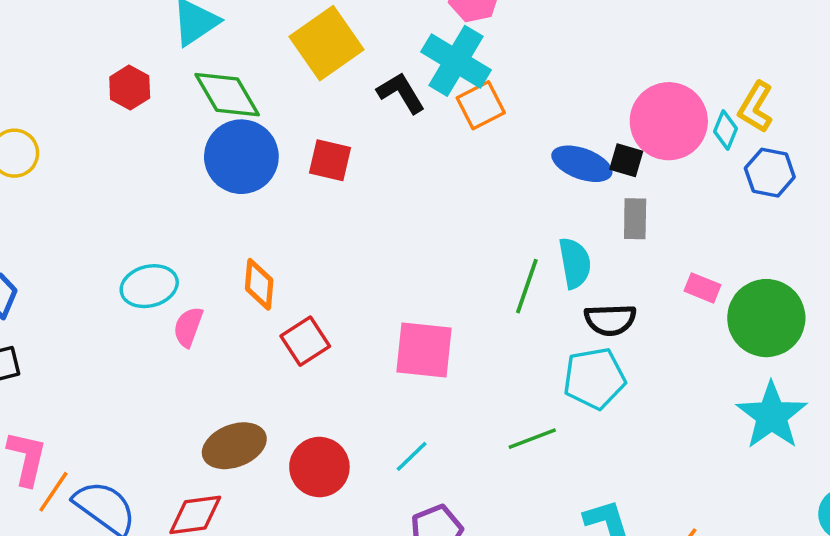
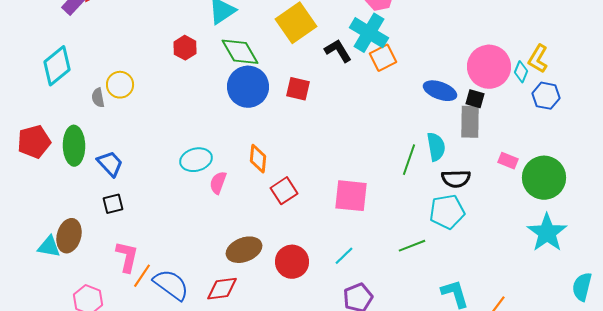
black square: (626, 160) -> (475, 99), moved
gray rectangle: (635, 219) -> (470, 122), size x1.4

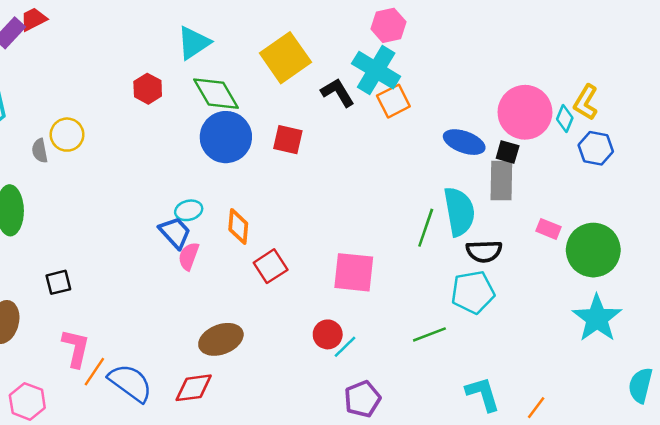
cyan semicircle: (436, 147) -> (459, 212), size x1.4
cyan ellipse: (196, 160) -> (189, 210), moved, size x0.7
blue trapezoid: (110, 164) -> (175, 233), moved
red circle: (292, 262) -> (328, 334), moved, size x0.7

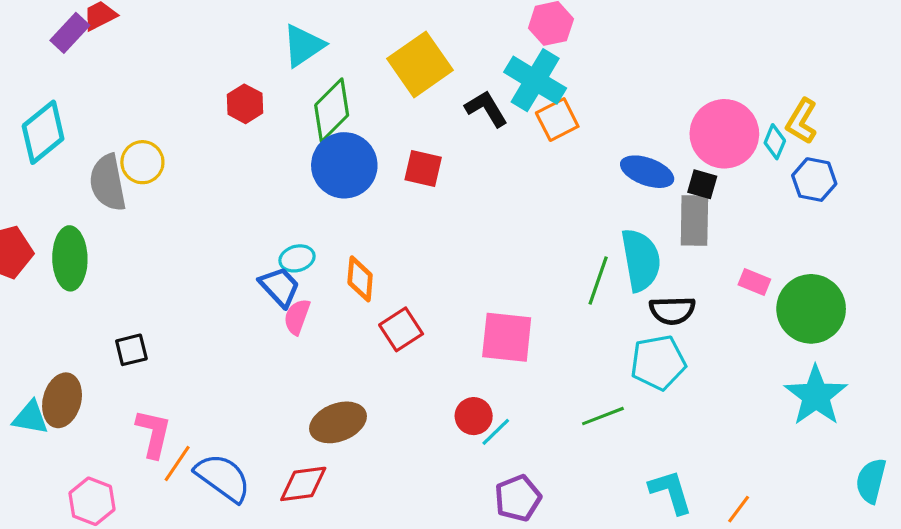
green diamond: (216, 94) -> (332, 110), turned 75
gray semicircle: (40, 151) -> (108, 183), size x1.8

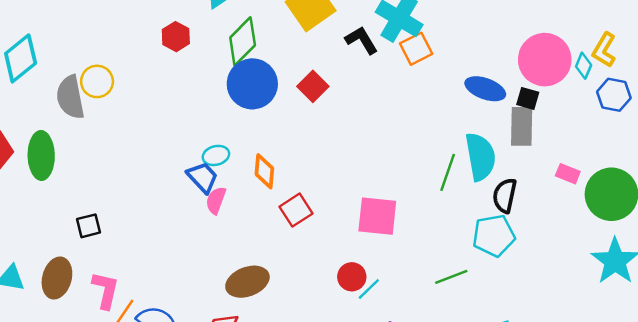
red square: (423, 169) -> (313, 86), turned 32
black semicircle: (672, 310) -> (505, 196), turned 104
brown ellipse: (62, 400) -> (57, 278), moved

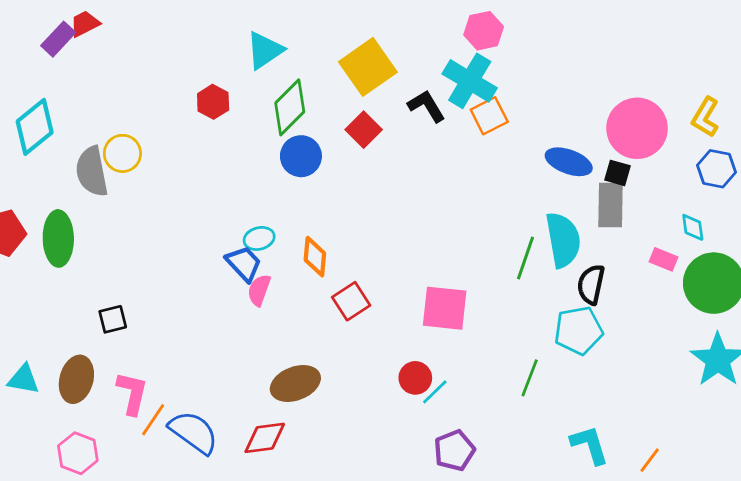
cyan diamond: (584, 66) -> (693, 227), moved, turned -30
blue circle: (252, 84) -> (301, 156), size x0.7
red square: (313, 86) -> (364, 130), moved
green line: (451, 277) -> (530, 378), turned -48

